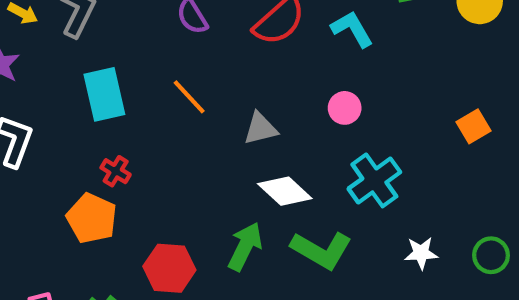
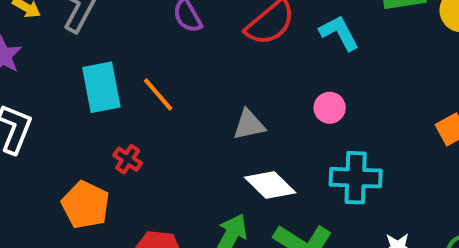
orange line: (189, 97) -> (158, 94), moved
red cross: (116, 171) -> (128, 159), moved
cyan cross: (374, 180) -> (356, 178), turned 36

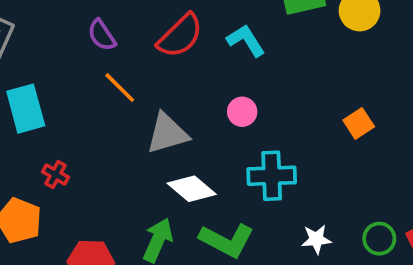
orange line: (158, 94) -> (120, 88), moved
gray triangle: (249, 125) -> (167, 133), size x1.4

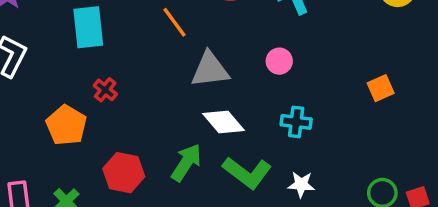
cyan cross: (272, 176) -> (296, 122), size x0.7
white star: (316, 239) -> (301, 184), moved

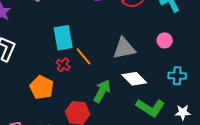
orange line: (174, 22) -> (84, 56), moved
cyan rectangle: (88, 27) -> (63, 38), moved
green arrow: (186, 162) -> (102, 91), moved

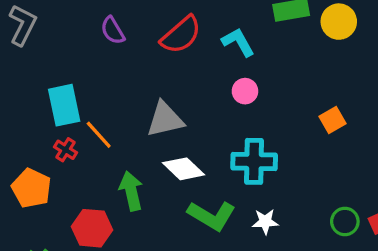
pink circle: (165, 40) -> (245, 91), moved
cyan cross: (177, 76) -> (254, 161), size x1.5
green arrow: (102, 91) -> (131, 191), turned -40

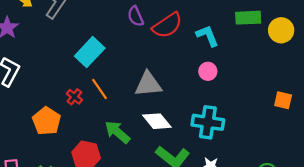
purple semicircle: (113, 30) -> (136, 16), moved
cyan rectangle: (64, 105) -> (90, 52), moved, turned 48
orange square: (333, 120) -> (283, 100), moved, turned 36
green arrow: (131, 191) -> (117, 132), turned -44

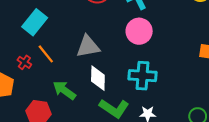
pink circle: (208, 71) -> (139, 31), size x1.6
white diamond: (157, 121) -> (98, 78), turned 45

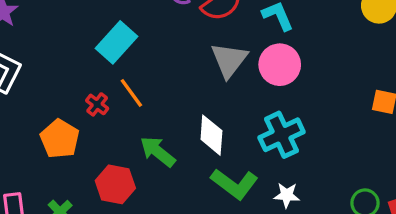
gray triangle: (88, 46) -> (229, 60), moved, turned -45
cyan cross: (142, 76) -> (282, 135), turned -32

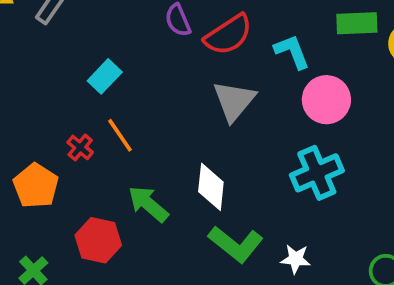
cyan rectangle: (116, 42) -> (105, 76), size x0.7
pink circle: (280, 65) -> (326, 100), moved
cyan cross: (282, 135) -> (317, 173), moved

